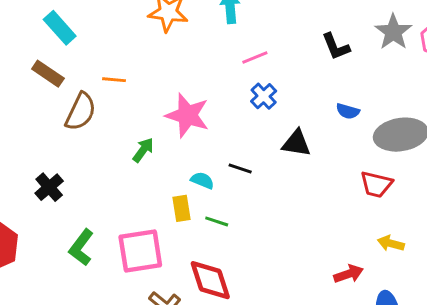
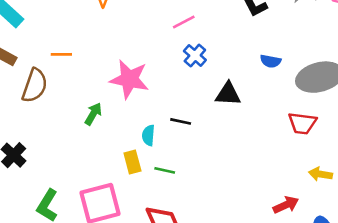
cyan semicircle: (202, 180) -> (148, 135), turned -102

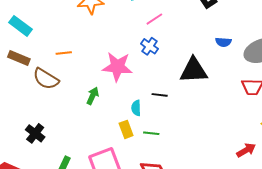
blue cross: (195, 55) -> (150, 46), moved
brown semicircle: (35, 86) -> (46, 79), turned 108
black triangle: (228, 94) -> (194, 70), size x1.4

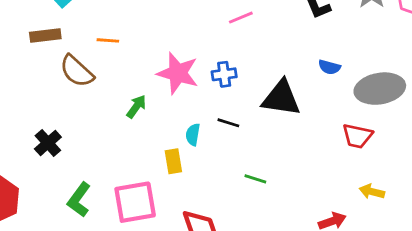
blue cross: (150, 46) -> (224, 74), moved, turned 36
brown rectangle: (19, 58) -> (45, 36), turned -40
green line: (151, 133) -> (255, 179), moved

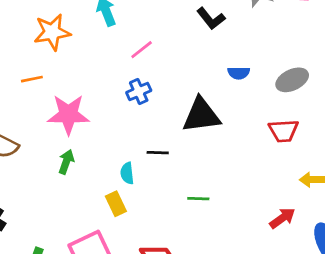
orange line: (108, 40) -> (32, 79), moved
pink star: (178, 73) -> (68, 114), moved
blue cross: (224, 74) -> (139, 91), moved
gray ellipse: (380, 89) -> (292, 80), size x0.7

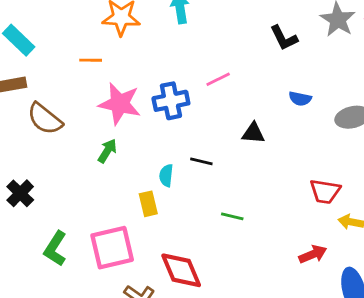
pink line: (142, 50) -> (218, 79), moved
blue cross: (139, 91) -> (171, 101), moved, size x1.4
black triangle: (201, 115) -> (253, 133), size x0.6
red trapezoid: (284, 131) -> (325, 191), moved

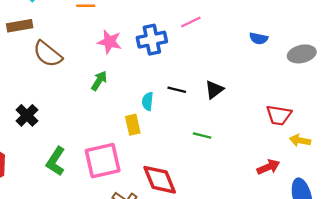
pink star: (120, 104) -> (110, 42), size x0.7
black triangle: (253, 133) -> (214, 90), moved, turned -42

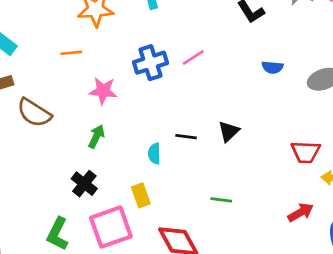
blue cross: (152, 40) -> (151, 63), moved
black cross: (27, 115) -> (84, 184), moved
yellow rectangle: (133, 125) -> (141, 195), moved
green line: (202, 135) -> (221, 200), moved

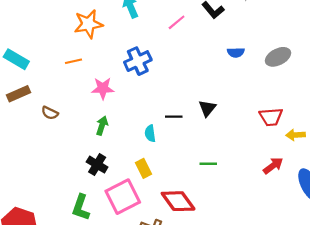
pink line: (193, 57) -> (177, 22), moved
brown semicircle: (34, 113) -> (50, 113), size x0.6

